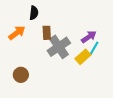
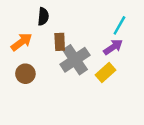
cyan line: (94, 49) -> (119, 25), moved
brown circle: (21, 75) -> (25, 74), moved

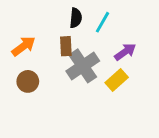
black semicircle: (43, 17) -> (76, 18), moved
cyan line: (119, 25) -> (103, 22), moved

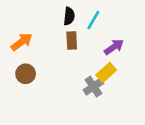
brown rectangle: (66, 46) -> (72, 41), moved
gray cross: (83, 66) -> (93, 87), moved, size x0.7

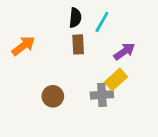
brown circle: (26, 74) -> (53, 96), moved
gray cross: (93, 87) -> (102, 95), turned 30

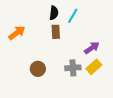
purple arrow: (124, 51) -> (92, 48), moved
yellow rectangle: (116, 79) -> (94, 67), moved

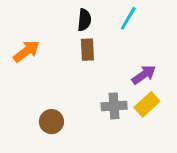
cyan line: (73, 16) -> (128, 18), moved
brown circle: (38, 69) -> (51, 122), moved

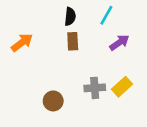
purple arrow: (144, 75) -> (119, 42), moved
brown circle: (51, 122) -> (53, 101), moved

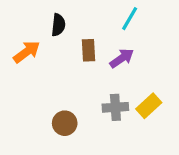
black semicircle: (70, 16) -> (58, 25), moved
purple arrow: (119, 42) -> (122, 58), moved

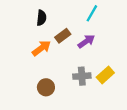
brown rectangle: (88, 50) -> (63, 36), turned 56
orange arrow: (27, 52) -> (41, 48), moved

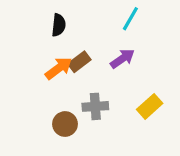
brown rectangle: (63, 36) -> (79, 62), moved
gray cross: (82, 76) -> (95, 106), moved

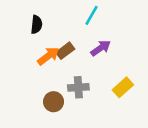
cyan line: (130, 19) -> (91, 15), moved
black semicircle: (59, 25) -> (37, 25), moved

